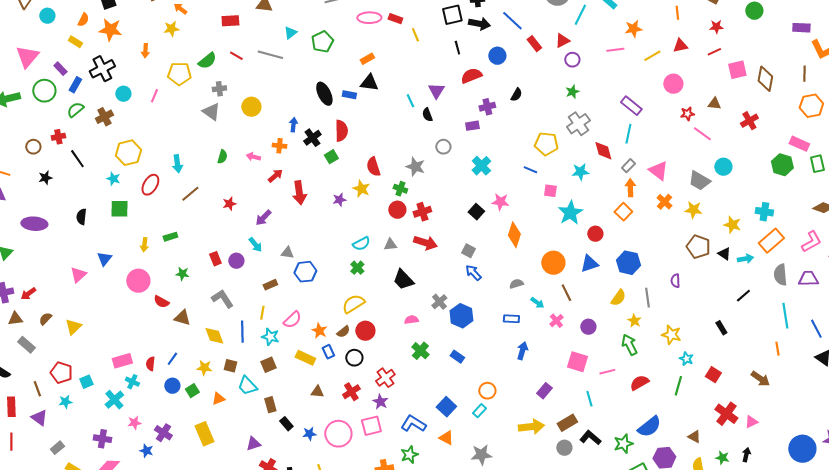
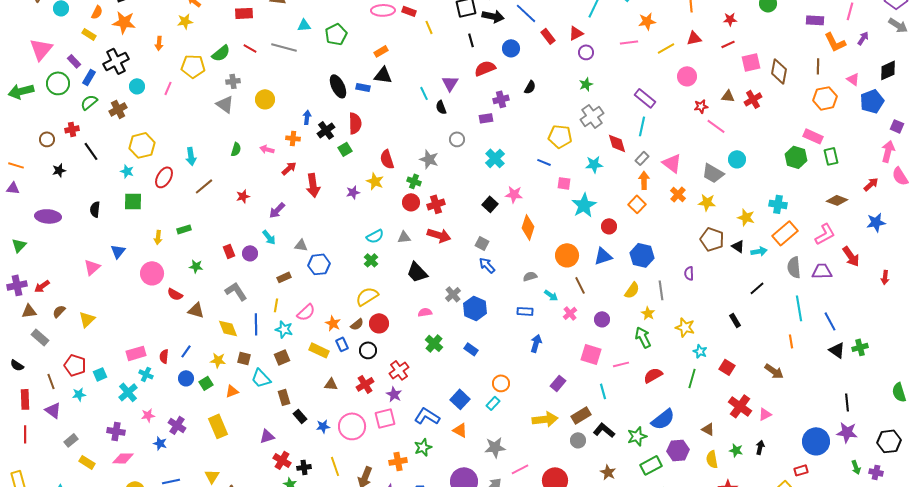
cyan triangle: (290, 33) -> (304, 25), turned 32
red cross: (749, 121) -> (753, 99), moved

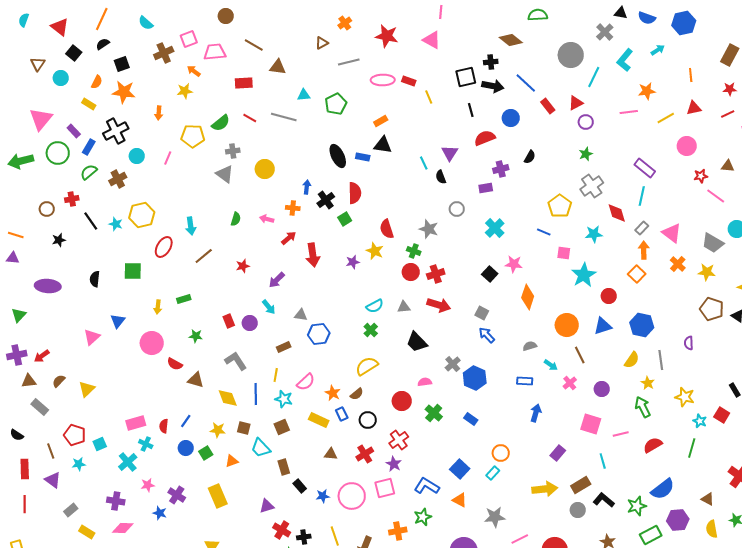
yellow pentagon: (560, 136) -> (560, 206), turned 30
cyan star: (127, 171) -> (116, 224), moved
red circle: (379, 323) -> (402, 401), moved
red square: (727, 367) -> (722, 415), moved

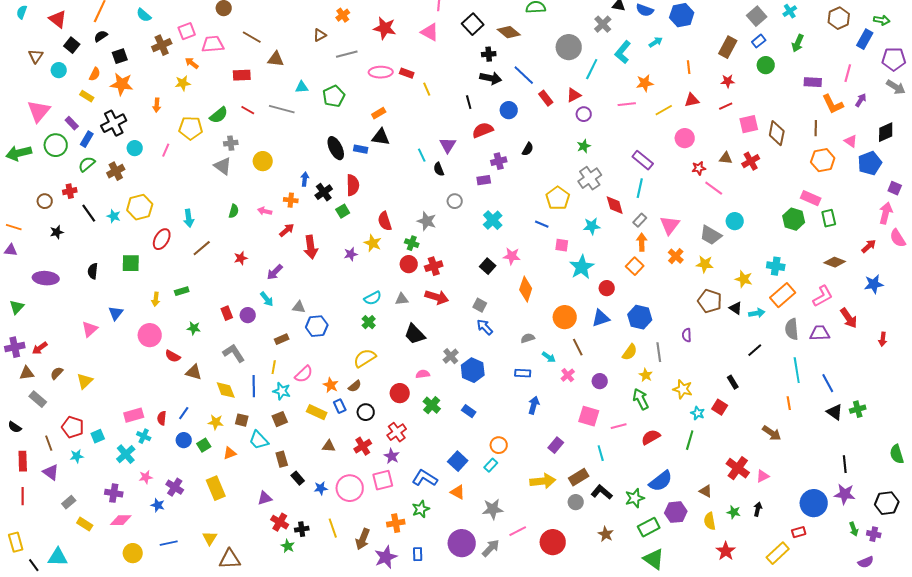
black square: (466, 77) -> (473, 24), moved, turned -30
pink triangle: (672, 233) -> (670, 225), turned 30

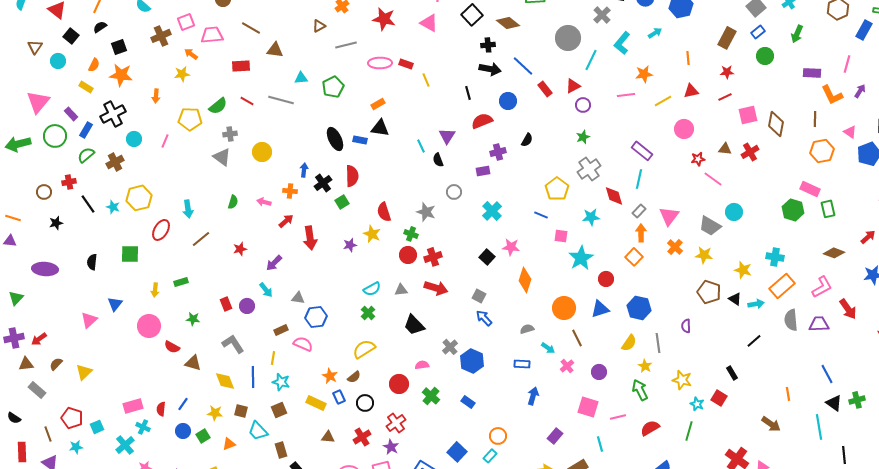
cyan line: (797, 370) -> (819, 427), moved
pink semicircle: (304, 374) -> (303, 344), moved, turned -114

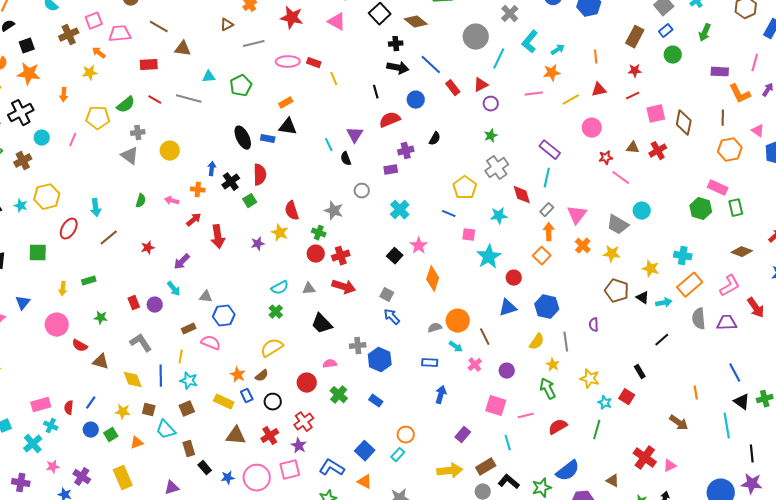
cyan arrow: (655, 33) -> (558, 50), moved
pink star: (511, 247) -> (419, 246), turned 30
orange circle: (564, 308) -> (458, 321), moved
gray cross: (450, 347) -> (358, 346), turned 35
brown triangle: (328, 437) -> (236, 436), size x1.5

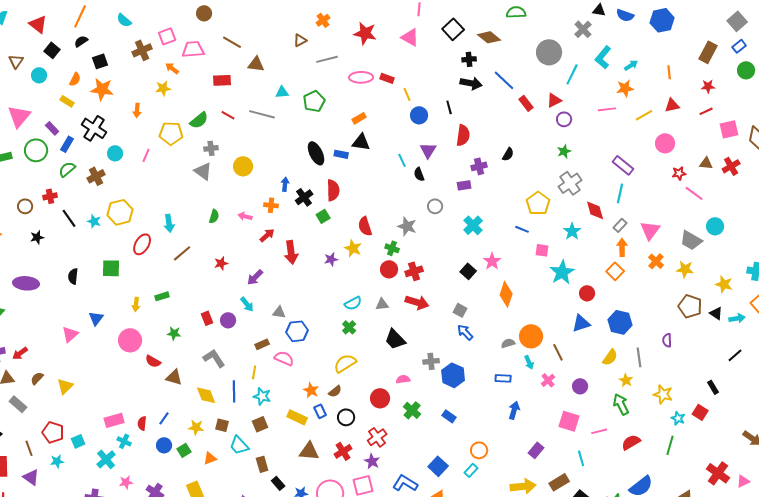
blue circle: (416, 100) -> (419, 115), moved
black cross: (21, 113) -> (94, 128), turned -30
red semicircle: (390, 120) -> (463, 135), turned 120
cyan star: (499, 216) -> (572, 231), turned -30
cyan arrow: (456, 347) -> (529, 362), turned 32

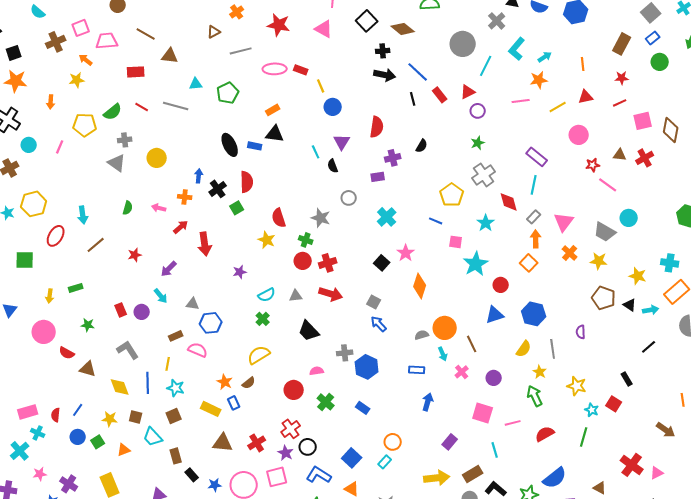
black line: (449, 107) -> (413, 99), moved
purple star: (331, 259) -> (240, 272), moved
black circle: (346, 417) -> (308, 447), moved

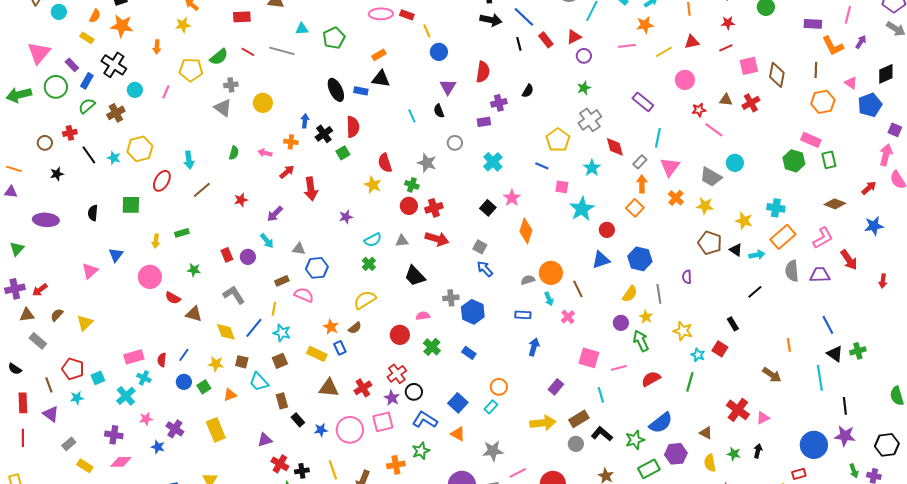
cyan line: (316, 152) -> (412, 116), moved
cyan line: (534, 185) -> (658, 138), moved
purple circle: (494, 378) -> (621, 323), moved
blue line: (148, 383) -> (254, 328), turned 40

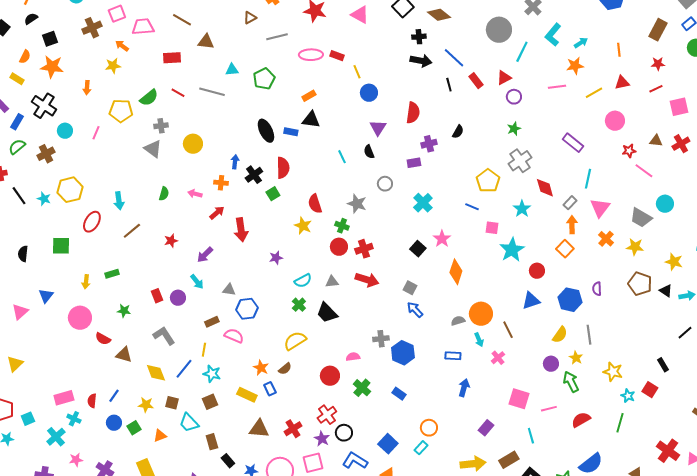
black trapezoid: (415, 276) -> (327, 313), moved
purple semicircle: (687, 277) -> (597, 289), moved

